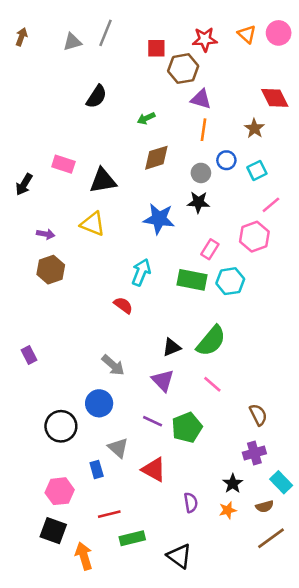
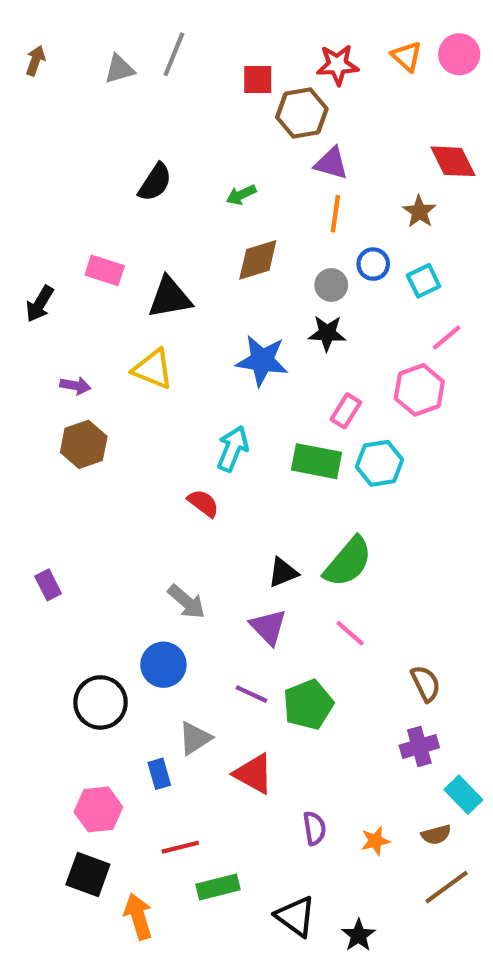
black semicircle: (97, 97) -> (155, 182), moved
gray triangle: (118, 448) -> (195, 738), turned 45
black star: (233, 484) -> (359, 935), moved

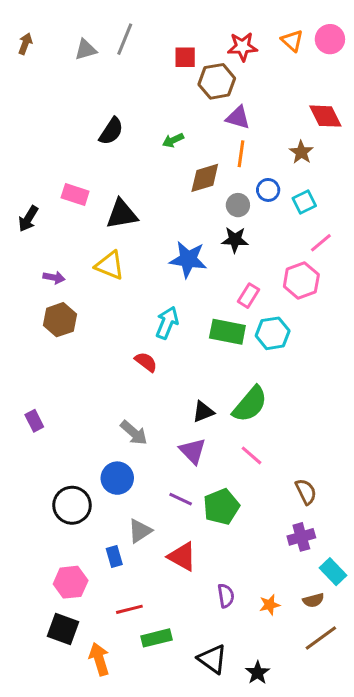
brown diamond: (258, 260) -> (205, 178), moved

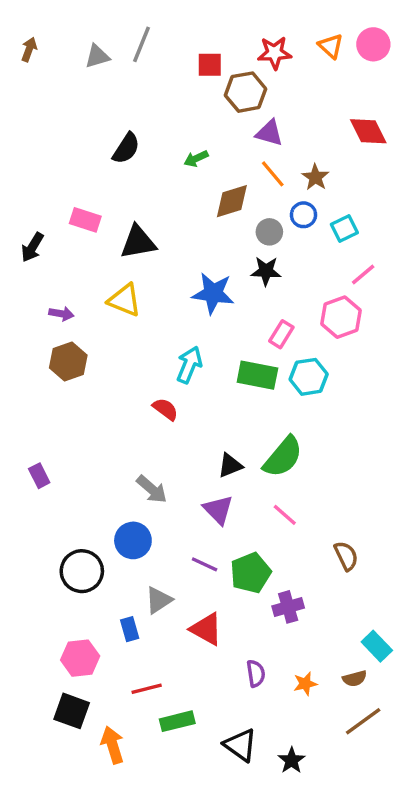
brown star: (301, 152) -> (315, 177), moved
orange line: (241, 154) -> (273, 174), turned -48
purple cross: (301, 537) -> (288, 607), moved

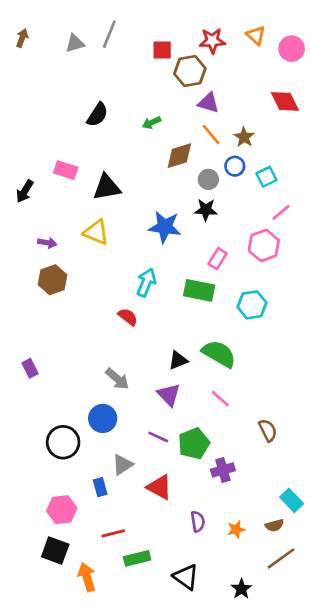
pink circle: (373, 44) -> (292, 49), moved
cyan hexagon: (309, 377) -> (252, 305), moved
green semicircle: (283, 457) -> (219, 354), turned -100
black star: (292, 760) -> (241, 589), moved

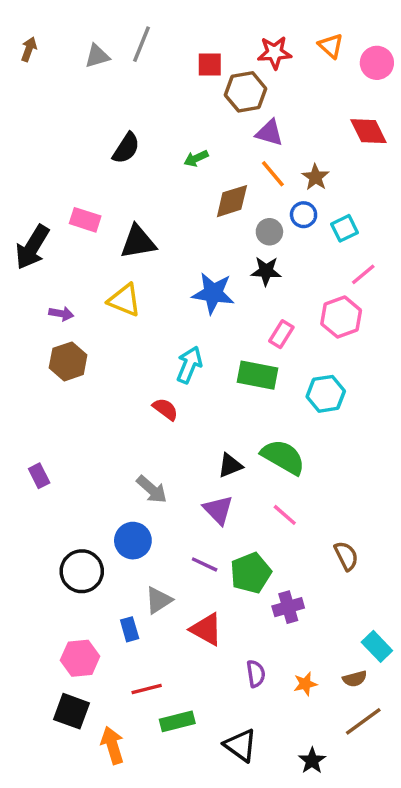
black arrow: (25, 191) -> (32, 247), size x1.5

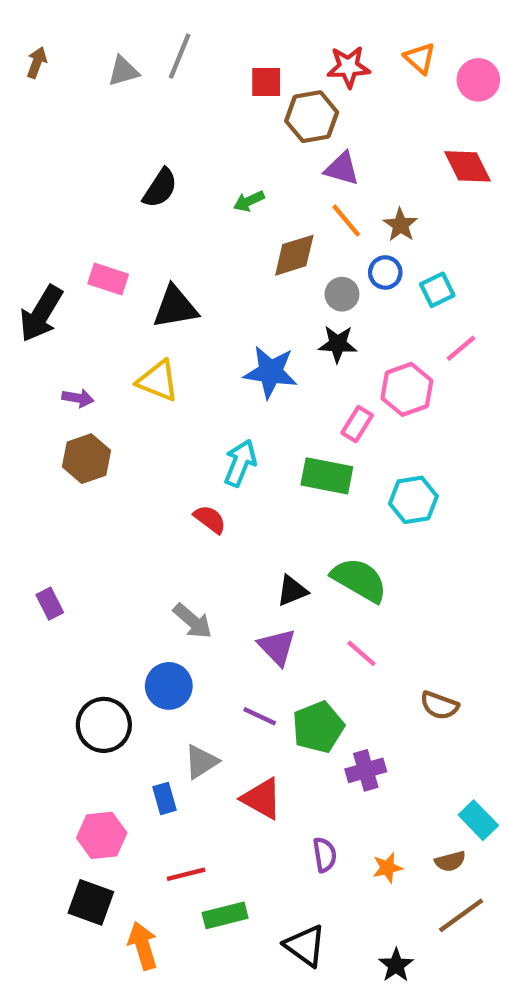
pink hexagon: (341, 317) -> (407, 389), moved
brown semicircle: (346, 556) -> (439, 705), turned 136

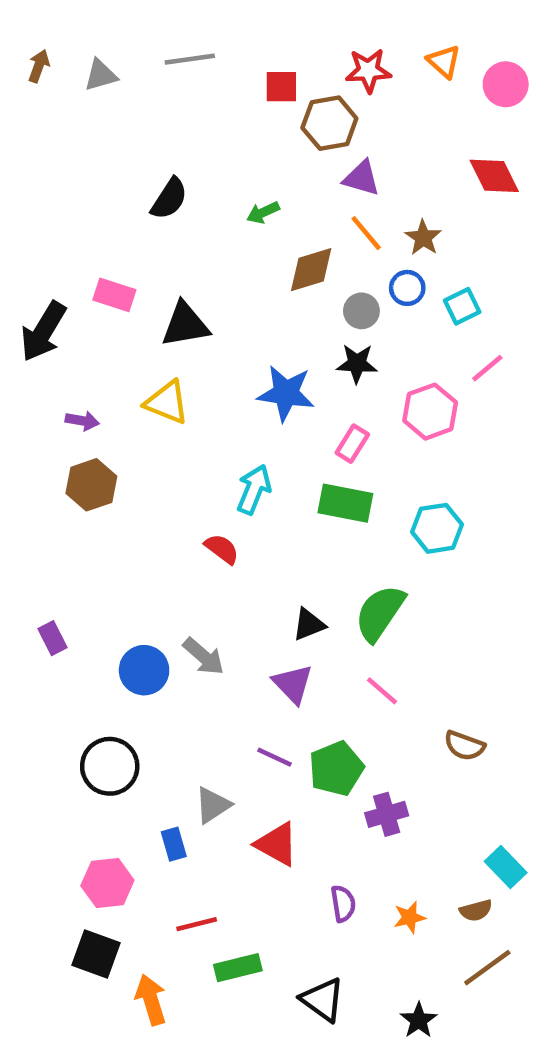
gray line: (180, 56) -> (190, 59), turned 60
gray triangle: (123, 71) -> (101, 75), moved
pink rectangle: (357, 424) -> (352, 444), moved
green semicircle: (359, 580) -> (380, 613), turned -86
blue circle: (169, 686) -> (144, 670), moved

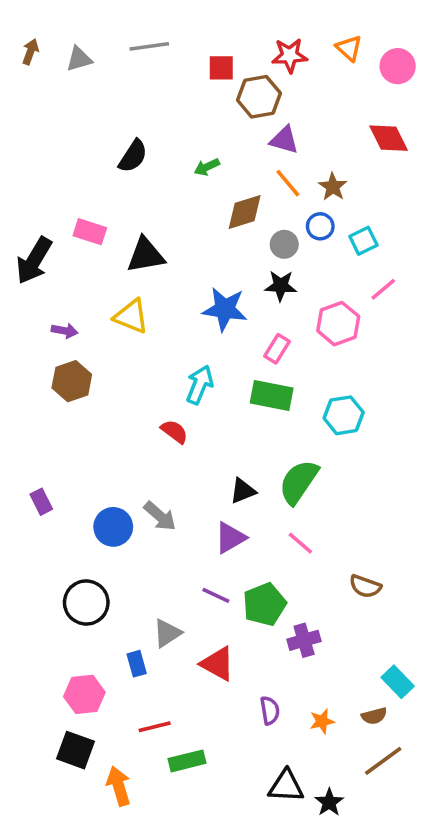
purple triangle: (293, 684) -> (230, 538), turned 44
black triangle: (323, 1000) -> (286, 786), moved, turned -33

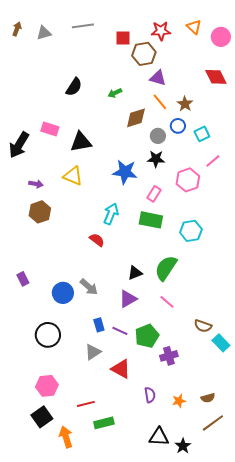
blue rectangle: (137, 664) -> (99, 325), moved
cyan rectangle: (398, 682) -> (221, 343), moved
black square: (75, 750) -> (42, 417), turned 35

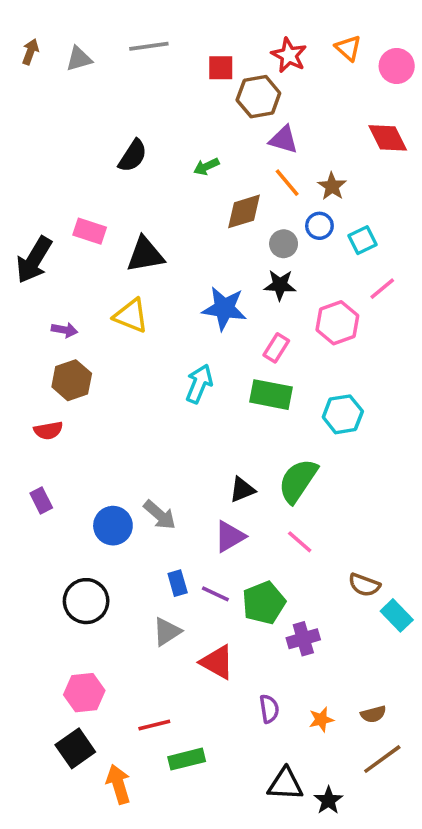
red star: (161, 31) -> (289, 55), turned 30
red semicircle: (97, 240) -> (48, 430), moved, turned 133

